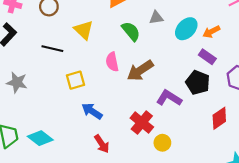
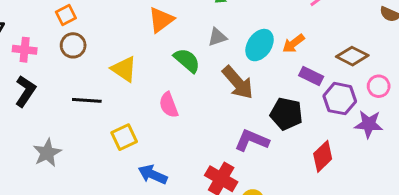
purple rectangle: (207, 57) -> (311, 76), moved
brown arrow: (140, 71) -> (238, 83), moved, turned -88
gray star: (17, 82) -> (47, 153), turned -30

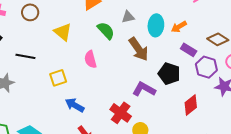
cyan ellipse: (260, 45) -> (156, 25), turned -35
black line: (87, 100) -> (25, 56), moved

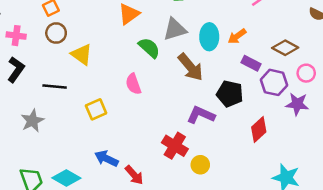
gray triangle: (128, 17) -> (175, 29), size x1.5
yellow triangle: (63, 32) -> (82, 54), moved
blue arrow: (75, 105) -> (106, 159), moved

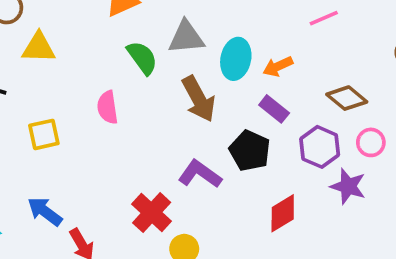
yellow triangle: (82, 54) -> (39, 48), turned -45
purple rectangle: (251, 63) -> (274, 109), moved

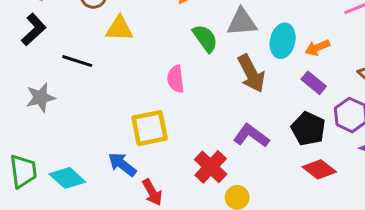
yellow square: (44, 134) -> (150, 128), moved, size x1.4
black pentagon: (250, 151) -> (308, 129), moved
red diamond: (283, 213) -> (319, 169), turned 68

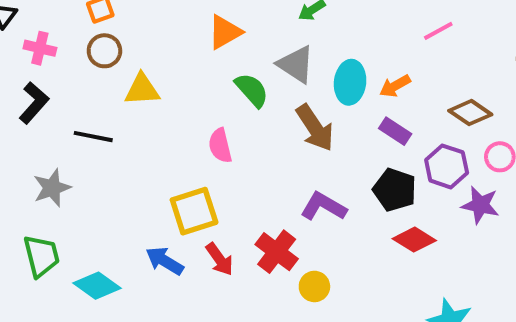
gray triangle: (242, 22) -> (296, 64), turned 44
green trapezoid: (23, 171) -> (41, 256), moved
red arrow: (152, 192) -> (220, 259), moved

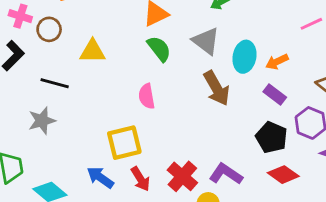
brown circle: (104, 51) -> (49, 29), moved
green semicircle: (252, 90) -> (159, 49), moved
gray star: (52, 188) -> (42, 121), moved
purple L-shape: (324, 207) -> (226, 174), moved

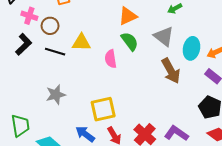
black line: (55, 83) -> (55, 52), moved
pink semicircle: (147, 96) -> (111, 59), moved
gray star: (42, 121) -> (56, 95), moved

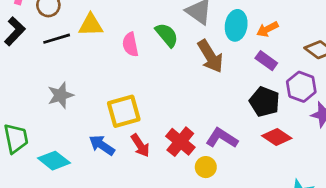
green semicircle: (130, 41) -> (167, 35), moved
black line: (55, 52) -> (57, 39), turned -30

